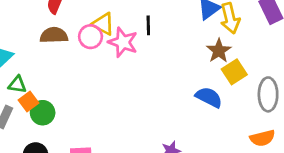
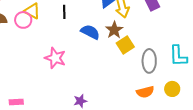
pink star: (123, 42) -> (55, 58), moved
blue semicircle: (209, 97) -> (90, 32), moved

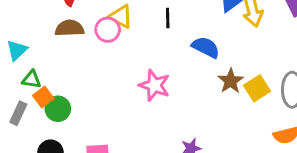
brown star: (114, 30) -> (231, 81), moved
yellow square: (125, 45) -> (257, 88), moved

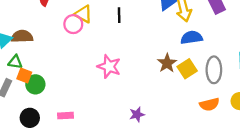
brown semicircle: (70, 28) -> (22, 36), moved
blue semicircle: (206, 47) -> (192, 37), moved, turned -35
orange square: (43, 97) -> (24, 75), turned -32

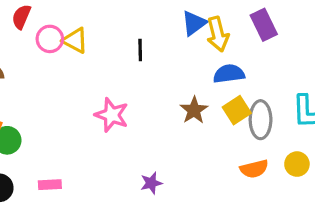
black line: (119, 15) -> (140, 50), moved
pink circle: (73, 24) -> (50, 39), moved
yellow square: (187, 69) -> (237, 110), moved

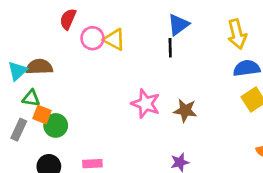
blue triangle: (194, 23) -> (178, 25), moved
brown star: (194, 110) -> (185, 110), moved, turned -30

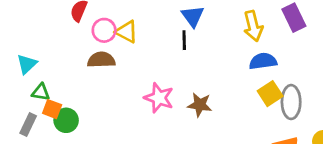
blue triangle: (178, 25) -> (193, 16), turned -30
brown semicircle: (39, 67) -> (101, 60), moved

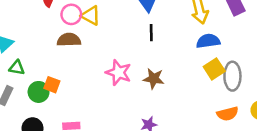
black line: (184, 40) -> (151, 33), moved
orange square: (52, 109) -> (52, 85), moved

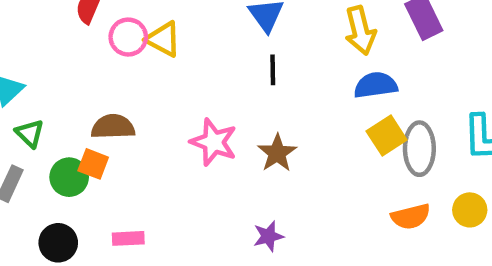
brown semicircle: (69, 40) -> (113, 127), moved
green triangle: (17, 68) -> (30, 133), turned 35
brown star: (154, 79) -> (277, 153), turned 30

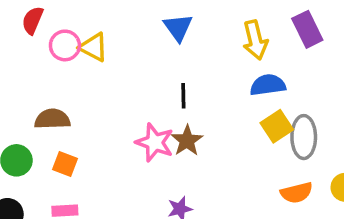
black line: (273, 70) -> (183, 96), moved
pink star: (214, 142) -> (155, 142), moved
orange square: (93, 164) -> (65, 164), moved

